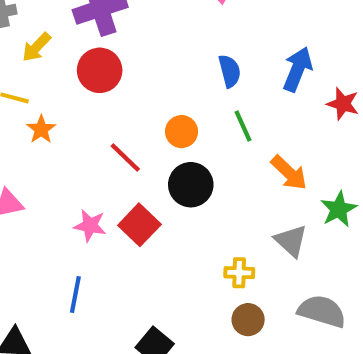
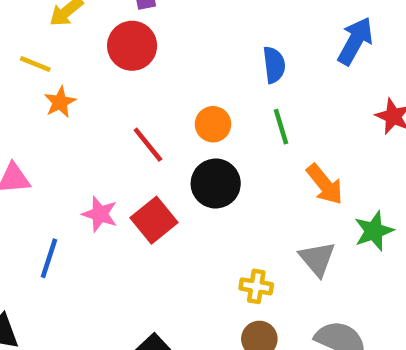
blue arrow: (298, 69) -> (355, 41), moved
blue line: (75, 294) -> (49, 258), moved

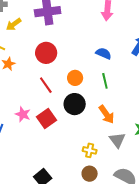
red circle: (132, 46) -> (46, 53), moved
blue semicircle: (274, 65) -> (104, 53), turned -63
orange arrow: (325, 184) -> (107, 114), moved

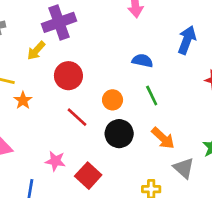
yellow arrow: (14, 24) -> (36, 51), moved
red square: (46, 118) -> (88, 176), moved

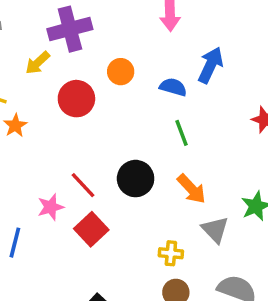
blue arrow: (187, 40) -> (211, 65), moved
orange circle: (113, 100) -> (121, 72), moved
red line: (77, 117) -> (83, 185), moved
pink star: (55, 161) -> (51, 207), turned -30

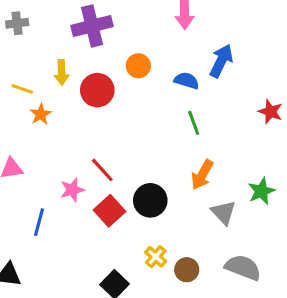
yellow arrow: (38, 63) -> (62, 72), moved, turned -50
black circle: (136, 179) -> (150, 200), moved
orange arrow: (191, 189) -> (202, 175), turned 72
yellow cross: (171, 253) -> (156, 257), moved, turned 35

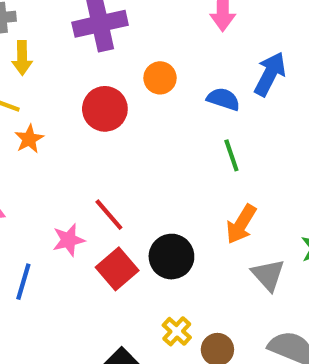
yellow arrow: (62, 72) -> (22, 58), moved

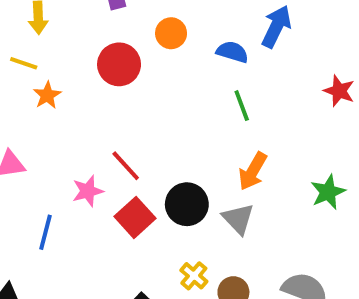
gray triangle: (268, 275) -> (238, 219), moved

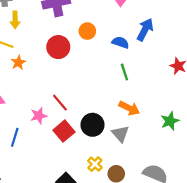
orange arrow: (253, 171) -> (129, 108), turned -96

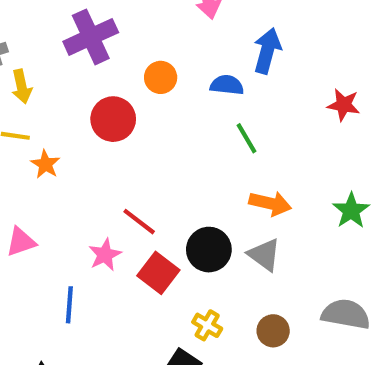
yellow cross: (95, 164) -> (207, 325), moved

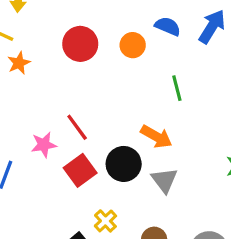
orange circle: (161, 77) -> (133, 45), moved
blue semicircle: (227, 85) -> (168, 26), moved
orange arrow: (270, 203) -> (156, 137), moved

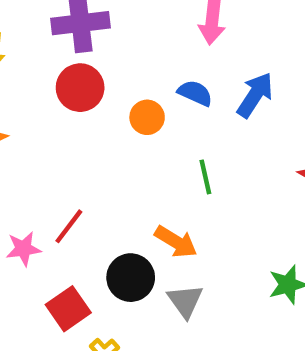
red circle: (80, 44) -> (80, 88), moved
red line: (77, 127) -> (69, 226), turned 72
red square: (80, 170) -> (68, 309), moved

